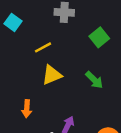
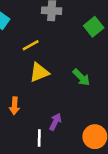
green square: (99, 37) -> (94, 27), moved

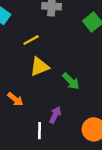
green arrow: (81, 77) -> (71, 81), moved
orange arrow: (15, 106) -> (15, 99), turned -56

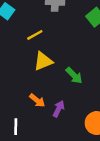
orange arrow: (15, 99) -> (37, 100), moved
white line: (39, 131) -> (16, 127), moved

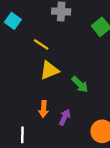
yellow line: (35, 35) -> (41, 44), turned 63
orange arrow: (37, 100) -> (44, 109), turned 56

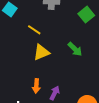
green arrow: (80, 84) -> (75, 49), moved

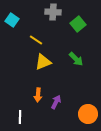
green square: (86, 15) -> (78, 24), moved

